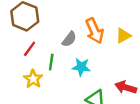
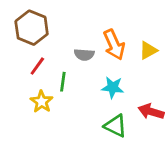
gray semicircle: (69, 39) -> (84, 55), turned 56
cyan star: (81, 67) -> (113, 87), moved

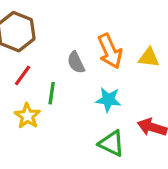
yellow triangle: (148, 50) -> (149, 58), turned 36
gray semicircle: (84, 55) -> (76, 62), turned 60

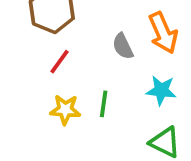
green line: (52, 93) -> (104, 104), moved
yellow star: (27, 116) -> (65, 110), turned -30

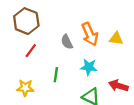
yellow star: (65, 110) -> (25, 88), moved

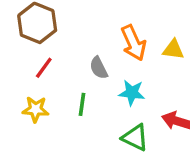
gray semicircle: (67, 42) -> (99, 68), moved
yellow star: (25, 88) -> (36, 109), moved

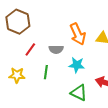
red line: (44, 68) -> (30, 49), moved
gray semicircle: (99, 68) -> (56, 49), turned -64

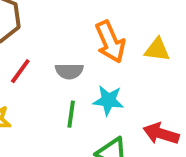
green line: (46, 72) -> (71, 114), moved

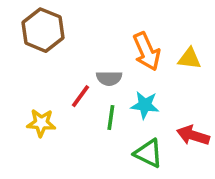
red line: (20, 71) -> (81, 96), moved

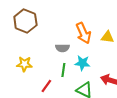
red line: (81, 96) -> (46, 86), moved
yellow star: (41, 123) -> (24, 64), moved

